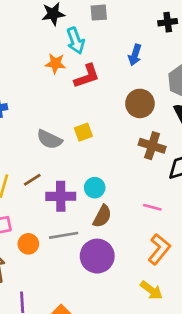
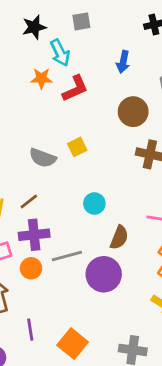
purple cross: (61, 196) -> (34, 235), moved
brown semicircle: (102, 216) -> (119, 238), moved

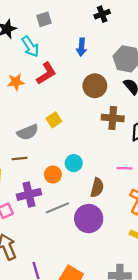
orange star: (41, 78) -> (16, 82), moved
gray semicircle: (43, 158) -> (28, 132), turned -35
brown line: (29, 201) -> (20, 159), moved, turned 40
orange circle: (31, 268) -> (53, 175), moved

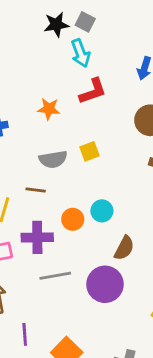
gray square: (44, 19) -> (85, 22), moved, turned 32
orange star: (16, 82) -> (49, 109), moved
gray line: (57, 208) -> (55, 276), moved

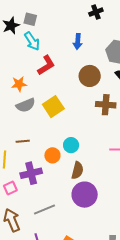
yellow square: (89, 151) -> (53, 107), size x1.5
gray semicircle: (53, 159) -> (26, 105), moved
brown semicircle: (124, 248) -> (77, 170), moved
gray line: (55, 276) -> (44, 210), moved

